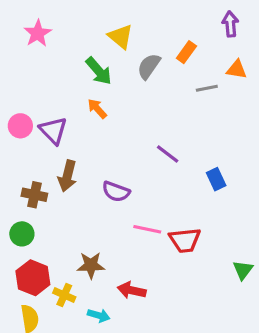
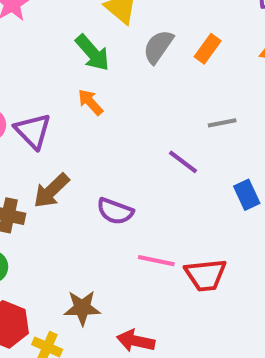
orange rectangle: (186, 52) -> (208, 49), moved
gray line: (207, 88) -> (222, 123), moved
brown arrow: (67, 176) -> (51, 191), turned 32

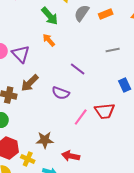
orange rectangle: (208, 49) -> (106, 14), turned 32
purple line: (183, 162) -> (78, 69), moved
pink line: (156, 261) -> (81, 117), turned -66
red trapezoid: (206, 275) -> (105, 111), moved

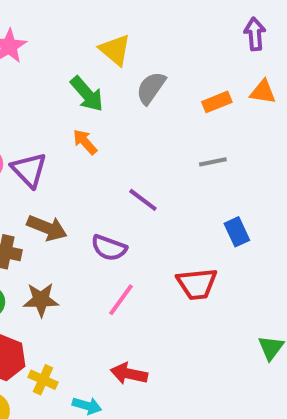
orange rectangle: (106, 14) -> (217, 102), moved
brown arrow: (30, 83) -> (47, 228), turned -114
pink line: (81, 117) -> (121, 300), moved
brown star: (45, 140) -> (41, 300), moved

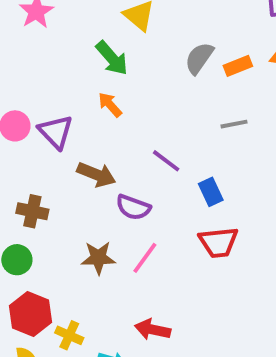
gray semicircle: (151, 88) -> (199, 58), moved
brown arrow: (47, 228) -> (96, 174), moved
blue rectangle: (237, 232) -> (211, 192), moved
brown star: (41, 300) -> (98, 258), moved

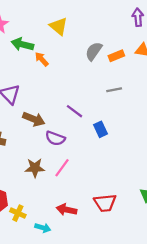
green arrow: (112, 58) -> (22, 44), moved, turned 145
orange arrow: (110, 105) -> (42, 59), moved
red trapezoid: (219, 242) -> (105, 203), moved

